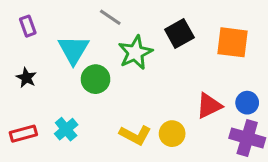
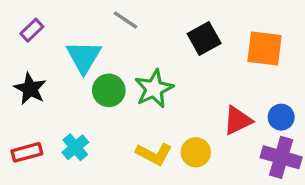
purple rectangle: (28, 26) -> (32, 30), turned 66
green star: (135, 53) -> (154, 89), moved
black star: (26, 78) -> (30, 89), size x1.4

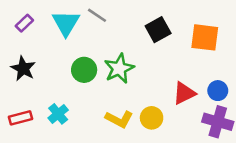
cyan triangle: (84, 57) -> (66, 23), moved

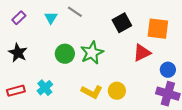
cyan triangle: (66, 23) -> (51, 18), size x0.6
red triangle: (184, 93) -> (142, 53), moved

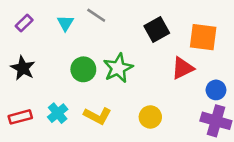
yellow L-shape: (92, 92) -> (98, 116), moved

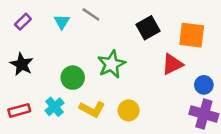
green circle: (83, 69) -> (73, 78), moved
yellow circle: (150, 117) -> (129, 110), moved

